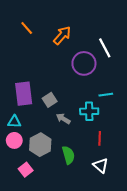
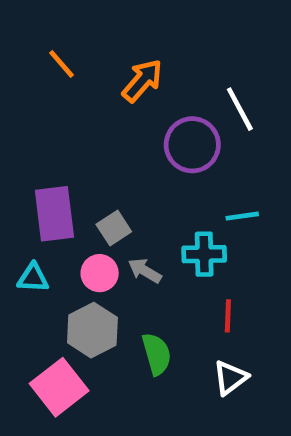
pink circle: (14, 140) -> (100, 273), moved
white triangle: (101, 165) -> (230, 378), turned 42
pink square: (26, 170) -> (59, 387), size x1.6

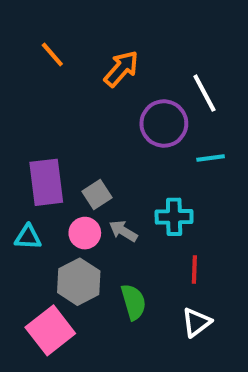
cyan line: (242, 216) -> (211, 158), moved

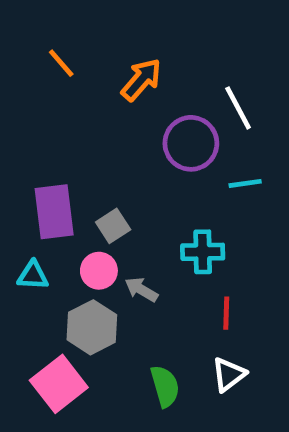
gray arrow: (123, 231) -> (141, 290), moved
green semicircle: (133, 302) -> (165, 386), moved

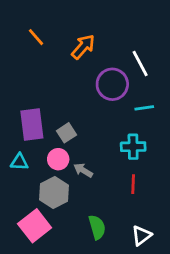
cyan cross: (203, 252) -> (133, 147), moved
white triangle: (229, 374) -> (141, 236), moved

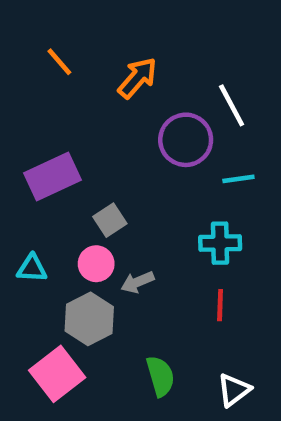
purple rectangle: (32, 124) -> (53, 177), moved, turned 72
gray arrow: (83, 170) -> (137, 282), turned -54

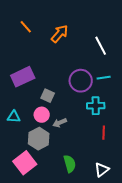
purple circle: (186, 140) -> (81, 81), moved
gray square: (110, 220) -> (48, 96), turned -32
red line: (220, 305) -> (104, 133), moved

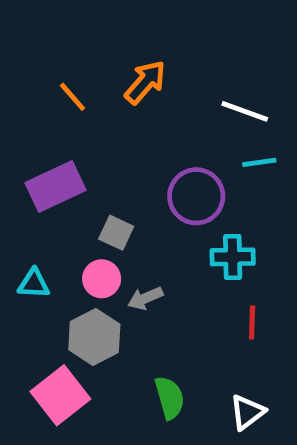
orange line: (26, 27) -> (72, 97), moved
white line: (101, 46) -> (245, 111), turned -42
cyan line: (104, 78) -> (259, 162), moved

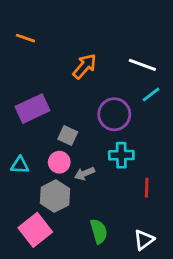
orange arrow: (145, 82) -> (85, 66), moved
orange line: (72, 97) -> (25, 38), moved, turned -30
cyan line: (259, 162) -> (151, 95), turned -30
cyan cross: (233, 257) -> (121, 155), moved

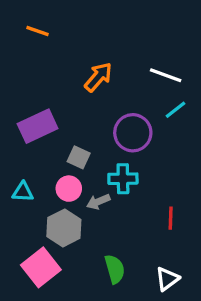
orange line: (25, 38) -> (38, 31), moved
cyan cross: (121, 155) -> (123, 179), moved

